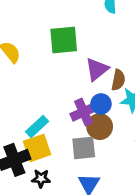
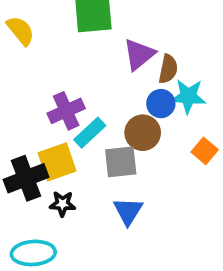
blue circle: (101, 104) -> (161, 104), moved
purple cross: (84, 112) -> (66, 111), moved
cyan rectangle: (37, 127) -> (90, 133), moved

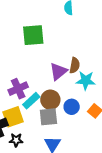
purple triangle: (139, 54) -> (58, 71), moved
blue circle: (161, 104) -> (72, 107), moved
brown circle: (143, 133) -> (50, 100), moved

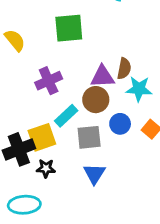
purple triangle: (58, 71) -> (103, 77), turned 36
purple cross: (18, 89) -> (49, 81), moved
brown circle: (50, 100) -> (96, 100), moved

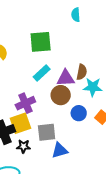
purple cross: (49, 81) -> (25, 103), moved
cyan rectangle: (66, 116) -> (42, 73), moved
gray square: (89, 137) -> (47, 132), moved
blue triangle: (94, 174) -> (60, 150), turned 42

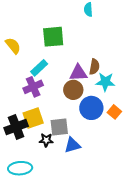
cyan rectangle: (42, 73) -> (39, 68), moved
purple cross: (25, 103) -> (33, 87), moved
blue circle: (79, 113) -> (91, 108), size x1.5
black star: (23, 146) -> (46, 140), moved

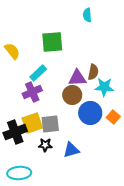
gray square: (59, 127) -> (50, 124), moved

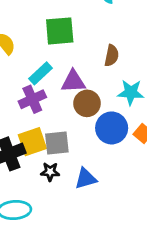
brown semicircle: (93, 72) -> (112, 56), moved
purple triangle: (77, 78) -> (73, 81), moved

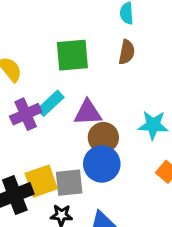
brown semicircle: (112, 56) -> (127, 52), moved
purple cross: (32, 99) -> (26, 114), moved
blue circle: (112, 128) -> (102, 164), moved

